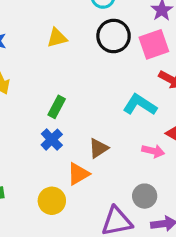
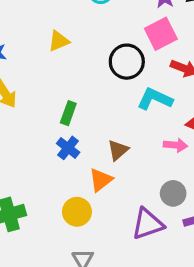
black circle: (114, 36) -> (127, 62), moved

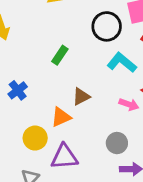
green rectangle: (68, 113) -> (60, 55), moved
blue cross: (68, 148) -> (18, 90), moved
purple triangle: (148, 224) -> (64, 157), moved

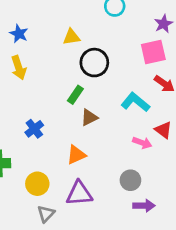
black circle: (107, 26) -> (94, 63), moved
brown triangle: (81, 97) -> (89, 118), moved
yellow circle: (35, 138) -> (37, 184), moved

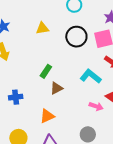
black circle: (94, 63) -> (76, 37), moved
blue cross: (34, 129) -> (16, 97), turned 32

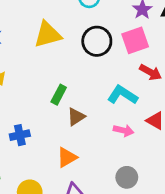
yellow triangle: (42, 28) -> (48, 34), size x1.5
pink arrow: (96, 106) -> (123, 130), moved

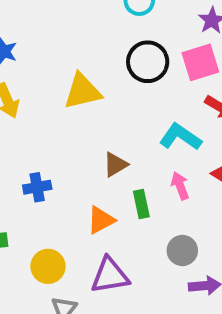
yellow triangle: (48, 34) -> (83, 91), moved
green rectangle: (59, 95) -> (141, 204), moved, turned -42
pink arrow: (123, 130) -> (180, 186), turned -126

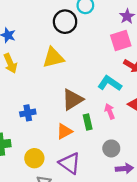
black circle: (148, 62) -> (65, 22), moved
brown triangle: (115, 165) -> (72, 100), size x1.5
purple triangle: (110, 276) -> (70, 163), turned 45

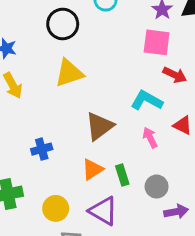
black circle: (65, 22) -> (63, 24), moved
pink square: (121, 40) -> (157, 42), turned 30
green rectangle: (88, 122) -> (122, 175), moved

